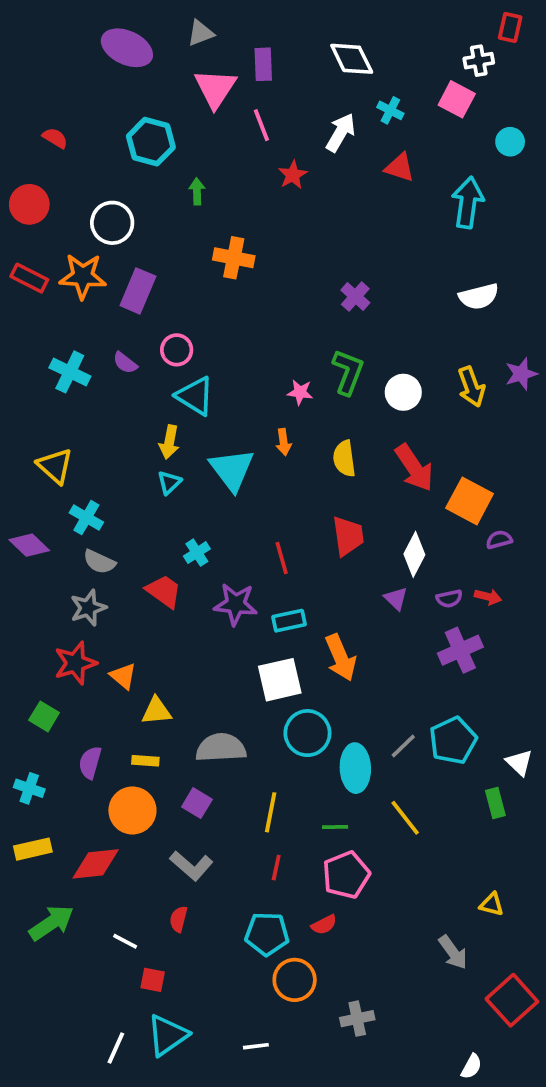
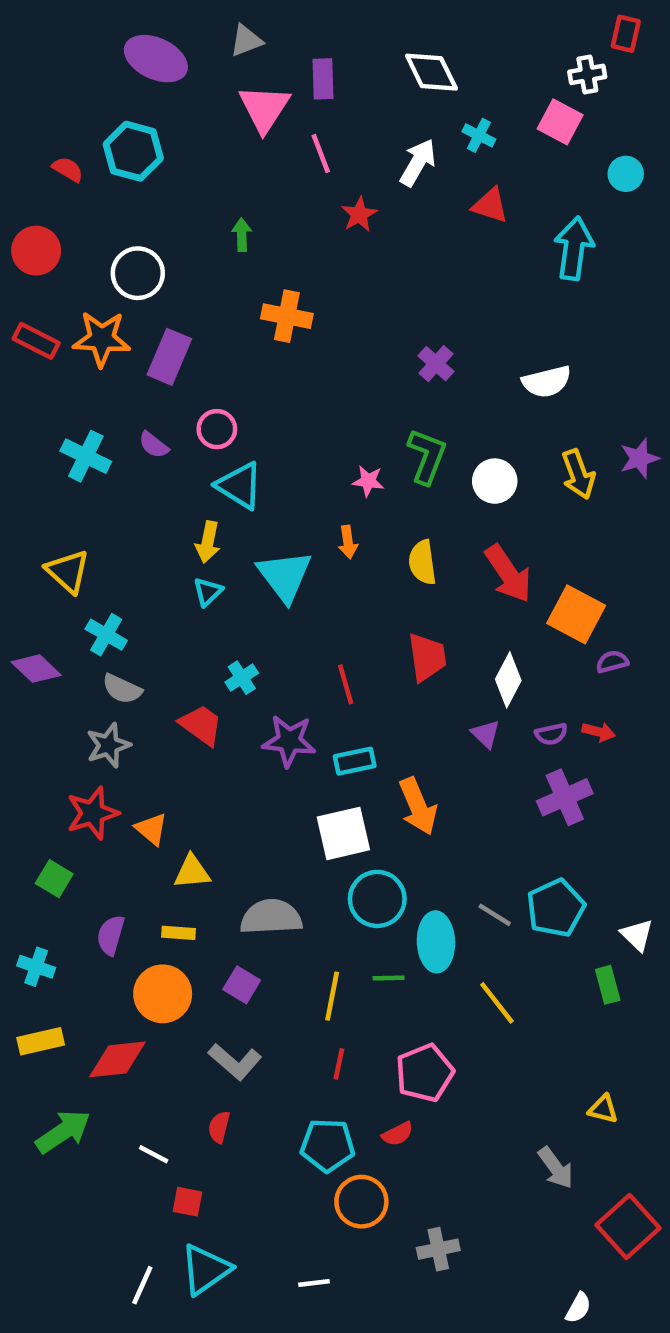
cyan hexagon: (151, 142) -> (133, 151), moved
white semicircle: (479, 296) -> (547, 382), moved
gray line: (403, 746) -> (495, 915), turned 76
green line: (335, 827) -> (389, 978), moved

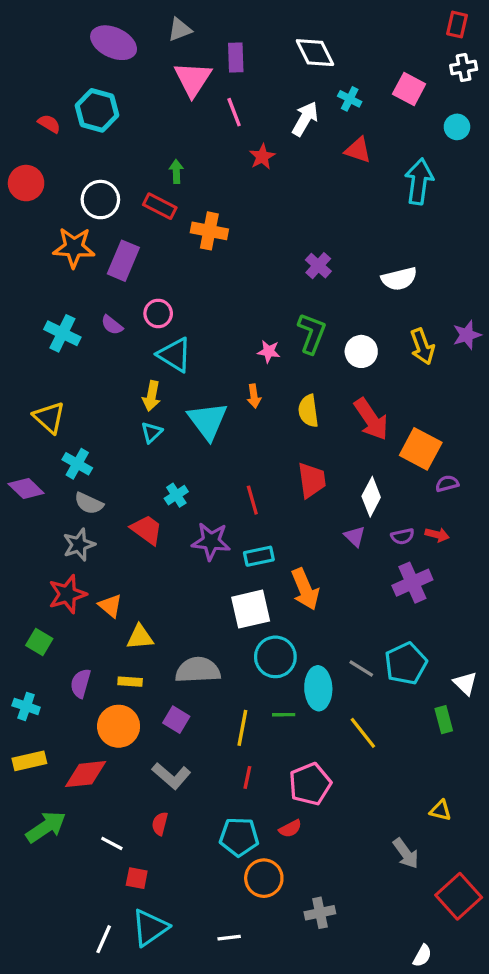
white cross: (587, 74) -> (464, 67), moved
red rectangle: (36, 341) -> (160, 206), moved

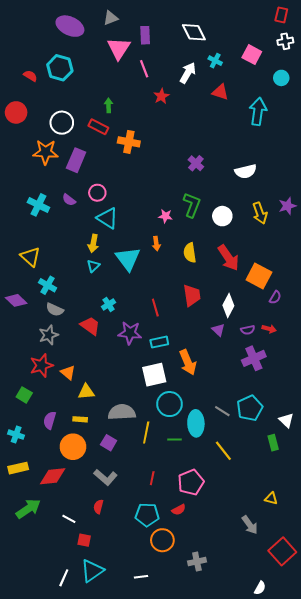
purple semicircle: (447, 484) -> (275, 297), turned 136
yellow line: (242, 728) -> (146, 432), moved

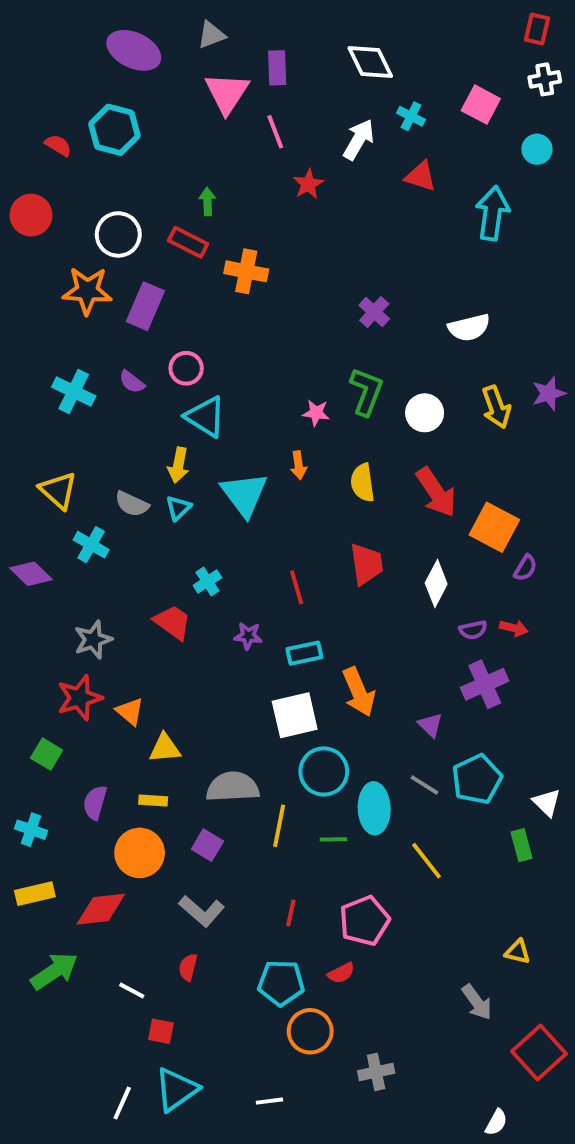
gray semicircle: (55, 310) -> (132, 504), moved
purple triangle: (218, 330) -> (430, 725), moved
purple star: (130, 333) -> (248, 636), size x0.6

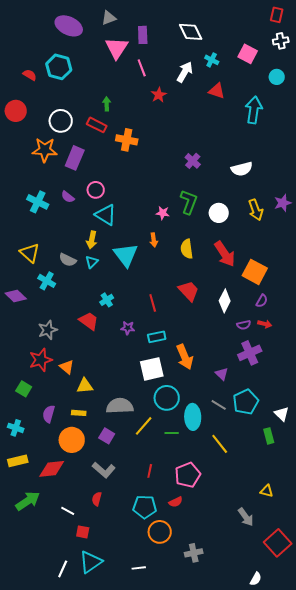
red trapezoid: (366, 564) -> (189, 291), turned -35
purple semicircle: (525, 568) -> (262, 301), moved
yellow line: (279, 826) -> (144, 426), turned 30

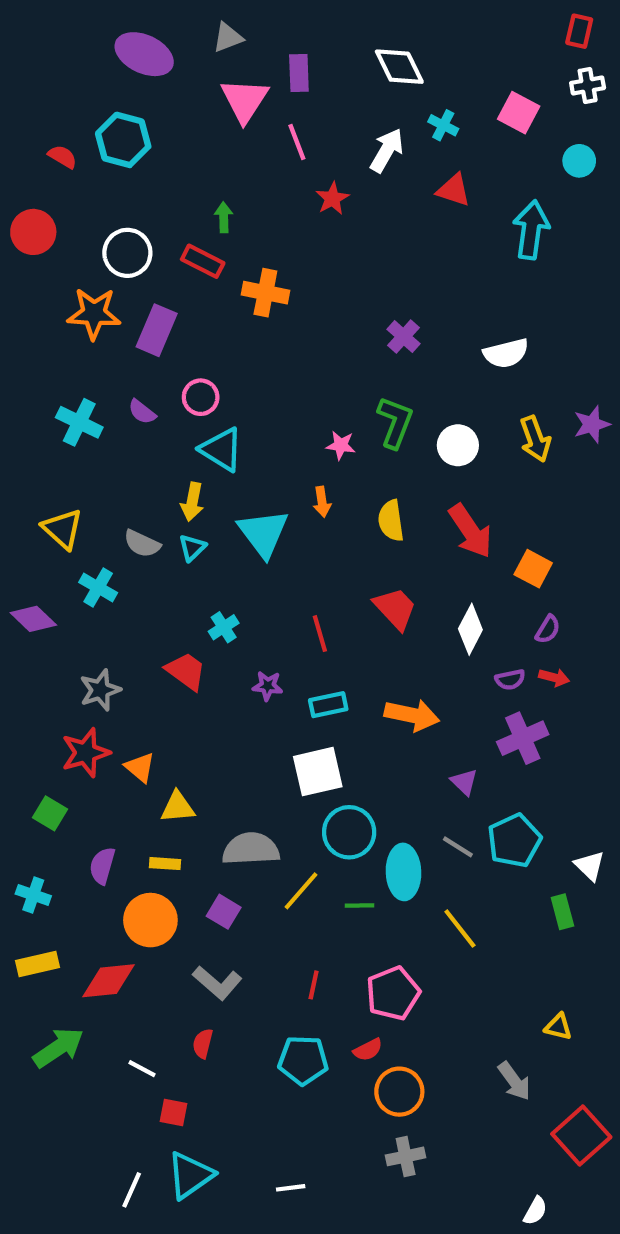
orange square: (255, 272) -> (533, 569), size x0.7
orange arrow: (185, 357) -> (412, 715), moved, turned -55
orange circle: (160, 532) -> (399, 1092), moved

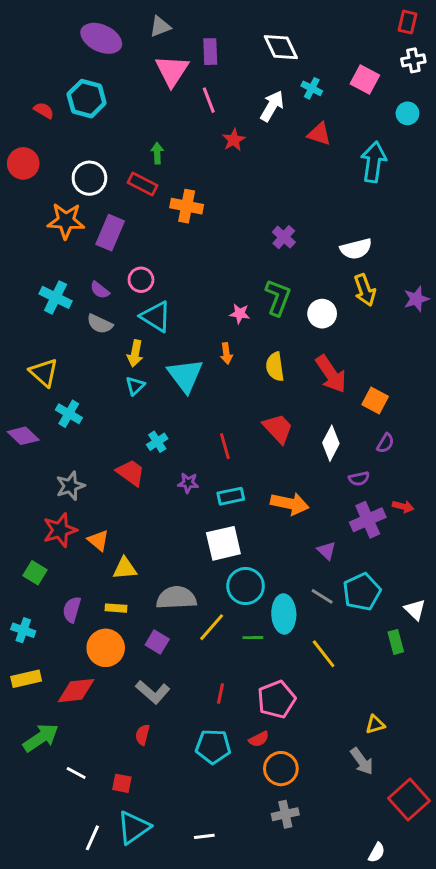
yellow arrow: (535, 439) -> (365, 290), moved
gray semicircle: (142, 544) -> (100, 324), moved
red arrow: (554, 677) -> (403, 507), moved
yellow triangle: (558, 1027) -> (375, 724), moved, turned -30
white line: (142, 1069) -> (76, 773), moved

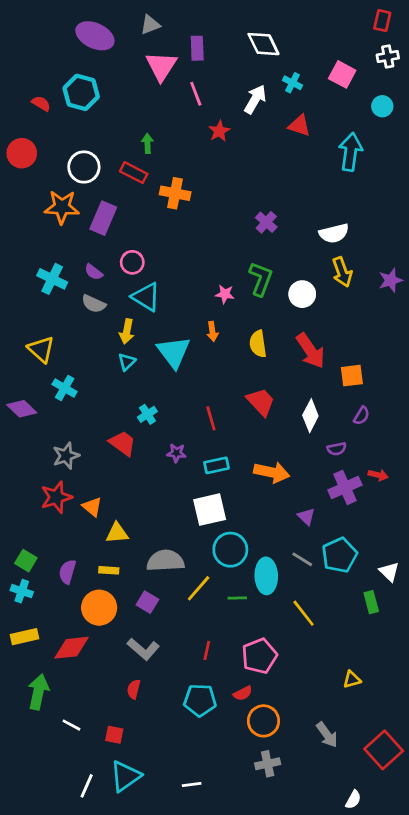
orange square: (375, 400) -> (352, 376), turned -35
green square: (35, 573) -> (26, 561), moved
green arrow: (41, 738) -> (38, 692), turned -44
gray arrow: (362, 761) -> (327, 735), moved

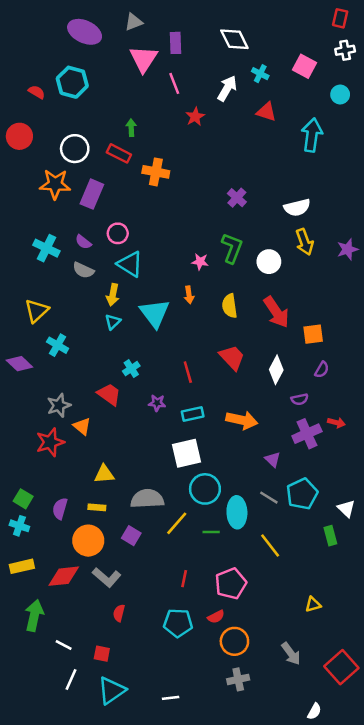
yellow triangle: (41, 349) -> (37, 311), turned 35
orange triangle: (92, 507) -> (82, 426), moved
gray L-shape: (143, 649) -> (107, 577), moved
white line: (87, 786) -> (71, 679), moved

